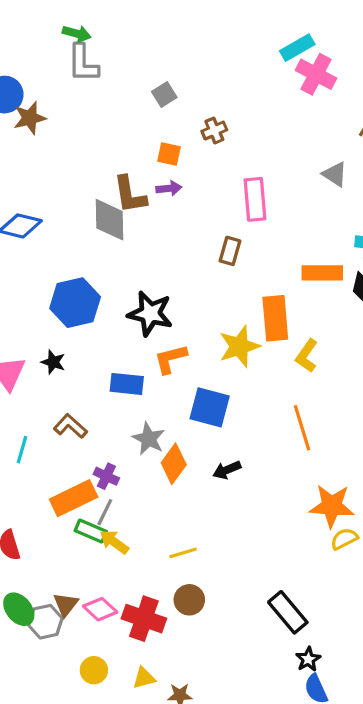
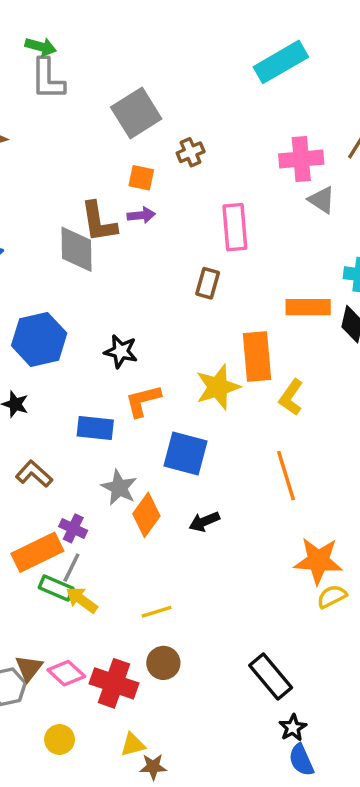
cyan rectangle: (297, 48) -> (281, 62), size x1.4
pink cross: (316, 74) -> (301, 159), moved, turned -33
gray square: (164, 95) -> (136, 113), size x1.8
black star: (150, 314) -> (121, 351), size x0.7
yellow triangle: (144, 678) -> (133, 745), moved

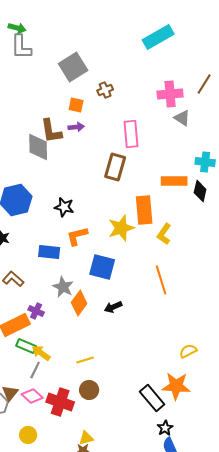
brown rectangle: (208, 283) -> (115, 167), size x1.5
orange star: (318, 561) -> (176, 386), moved
gray line: (71, 568) -> (35, 370), moved
yellow triangle: (133, 745) -> (86, 438), moved

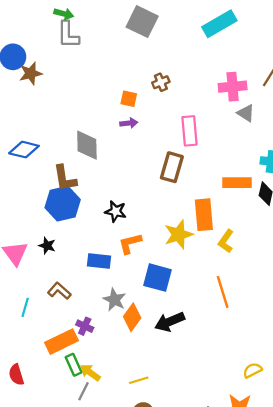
gray square: (73, 67) -> (142, 22), moved, turned -32
brown L-shape: (51, 131) -> (65, 178), moved
black arrow: (113, 307) -> (170, 322), size x1.5
green rectangle: (26, 346) -> (74, 365), turned 42

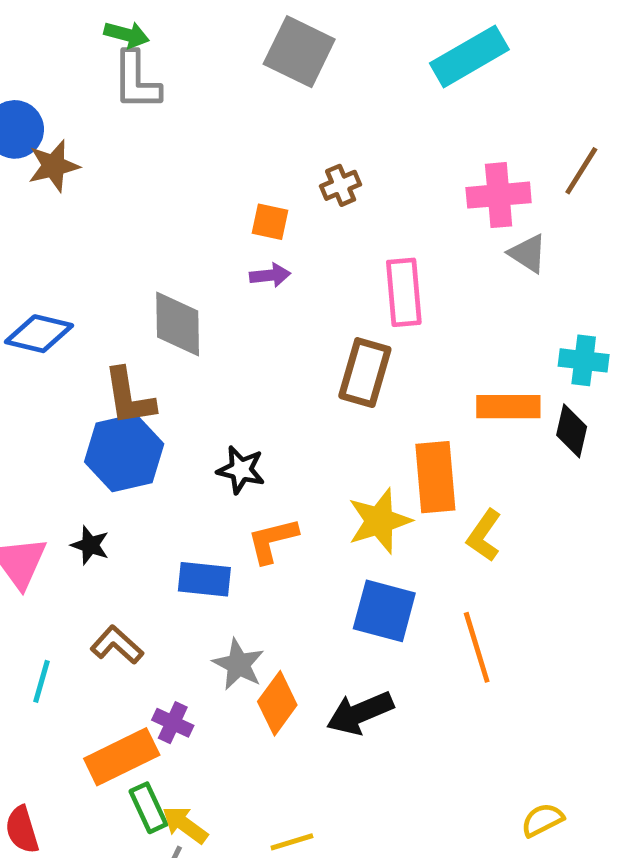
blue square: (158, 278) -> (384, 611), moved

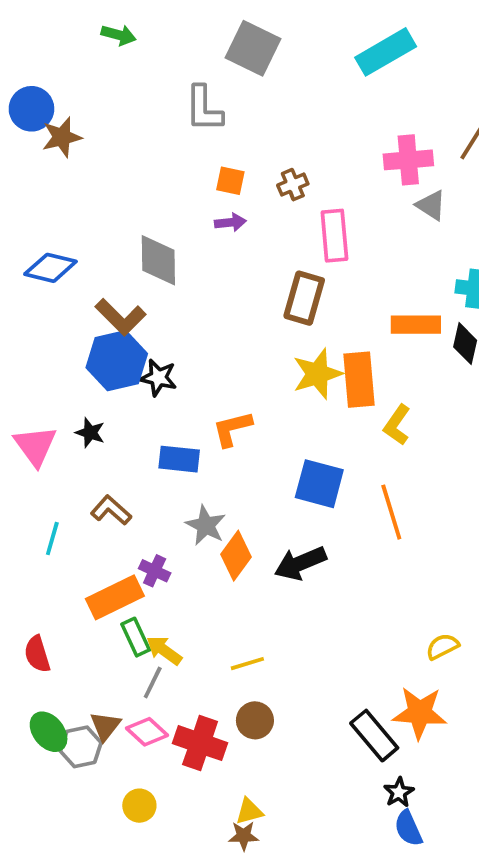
gray L-shape: (136, 81) -> (204, 109), moved
brown cross: (341, 185) -> (293, 185), moved
brown L-shape: (129, 397) -> (120, 317), turned -36
black star: (241, 470) -> (158, 378), moved
yellow star: (379, 521) -> (317, 374), moved

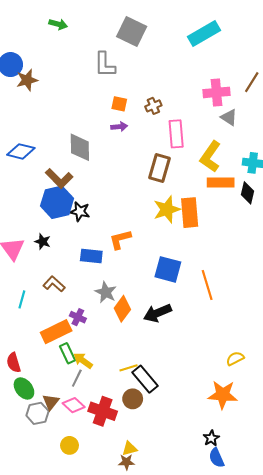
yellow L-shape: (397, 425) -> (210, 157), moved, size x1.4
green ellipse: (49, 732) -> (24, 388), moved
black rectangle: (374, 736) -> (145, 379), moved

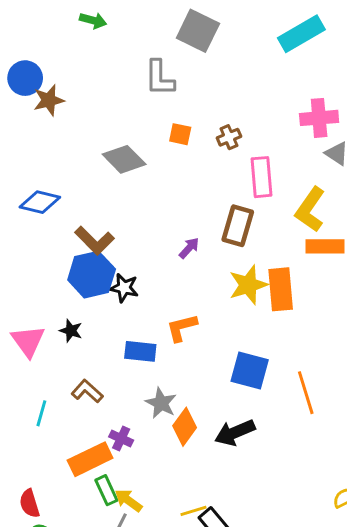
purple arrow: (119, 127) -> (189, 248), moved, turned -42
gray diamond: (80, 147) -> (124, 159), moved, turned -44

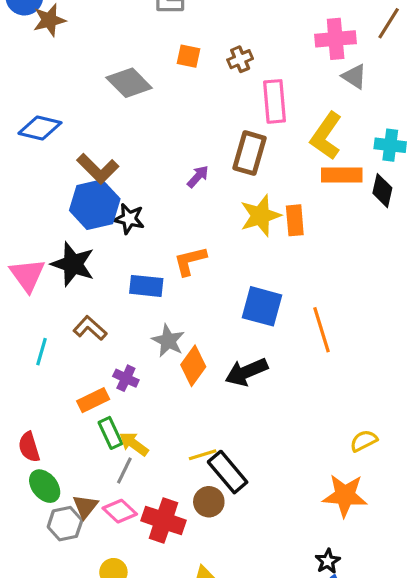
orange rectangle: (281, 289) -> (295, 220), size x0.7
black star: (71, 331) -> (73, 264), size x1.8
orange rectangle: (90, 459) -> (93, 400), size x0.7

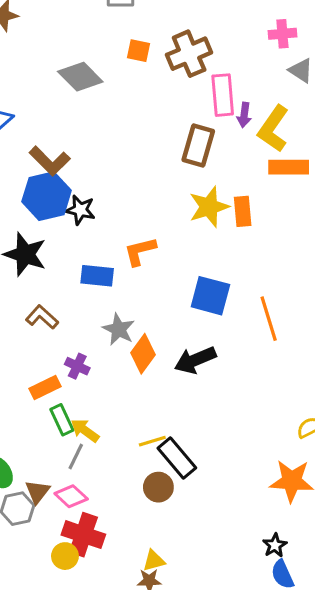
pink cross: (336, 39) -> (282, 34), size x0.7
brown cross: (240, 59) -> (189, 54), size x1.8
purple arrow: (198, 176) -> (244, 115), moved, turned 145
red cross: (163, 521) -> (83, 535), moved

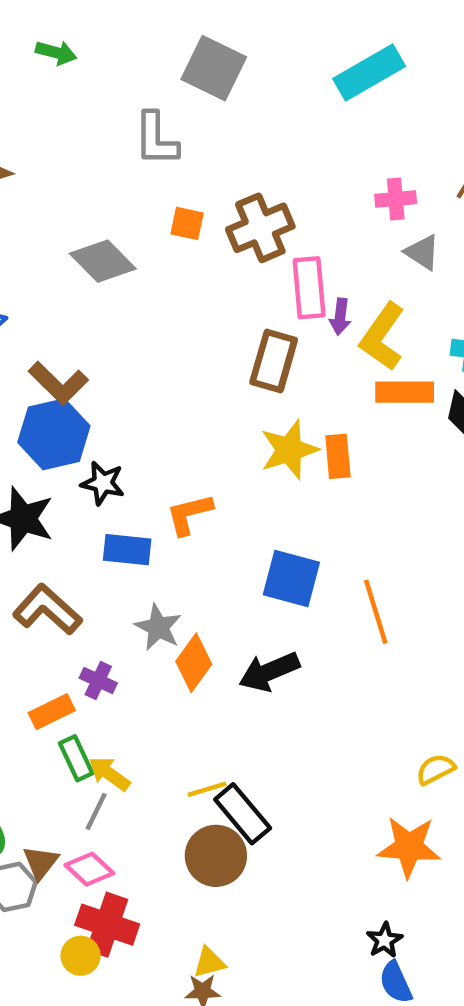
black star: (80, 210) -> (103, 483), moved
brown L-shape: (42, 317) -> (47, 610), size x1.4
brown circle: (158, 487) -> (216, 856), size x1.4

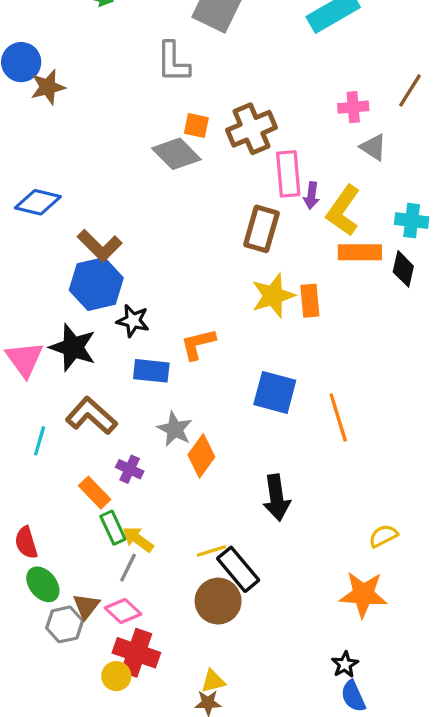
gray diamond: (103, 261) -> (176, 154), moved
black arrow: (269, 672) -> (276, 498), moved, turned -75
orange rectangle: (52, 712) -> (95, 493), turned 72

